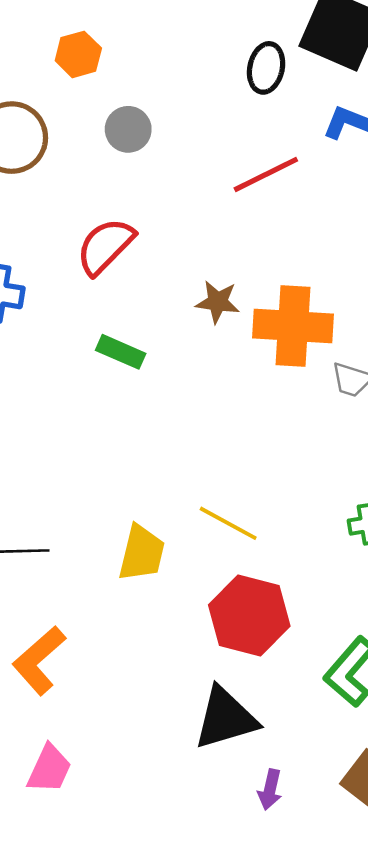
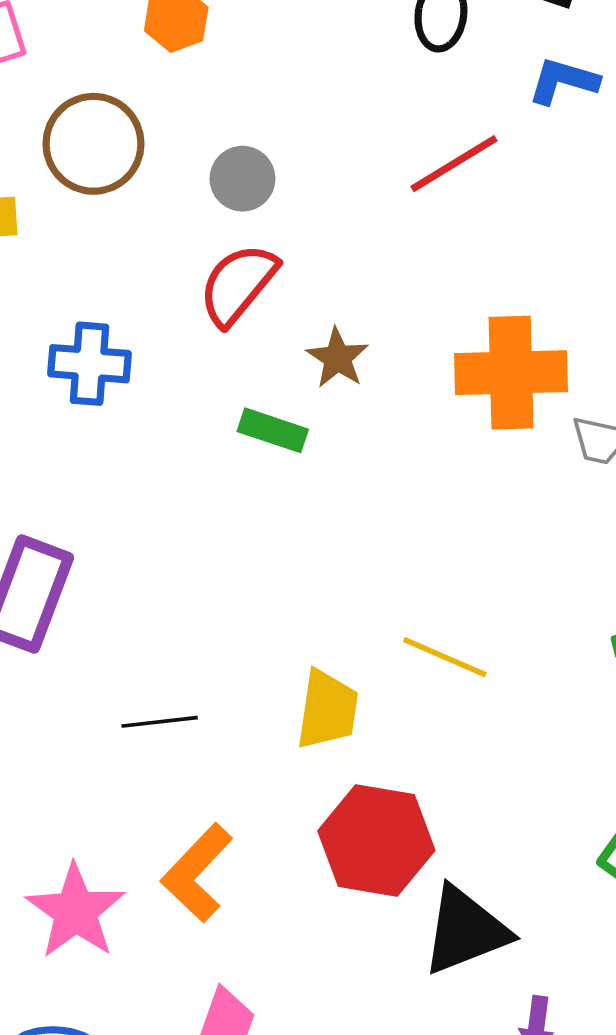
gray circle: (128, 129) -> (242, 179), moved
brown star: (218, 302) -> (337, 358), moved, turned 30
red hexagon: (249, 616) -> (376, 841), moved

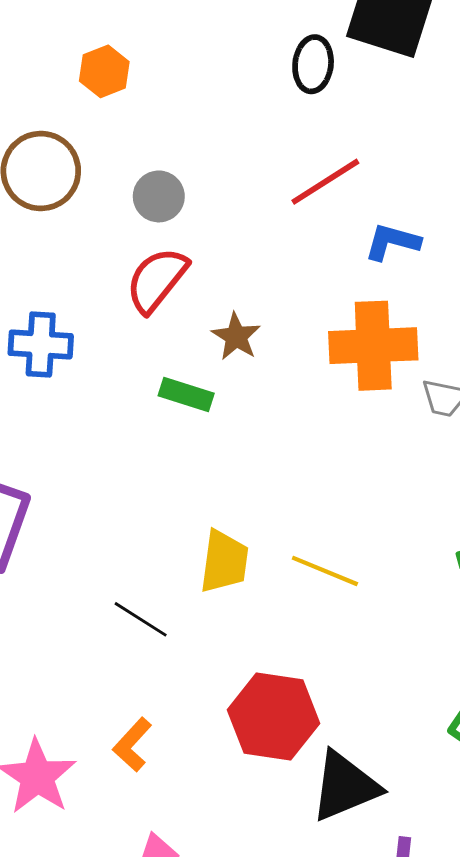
blue L-shape: (563, 81) -> (392, 242), moved
yellow trapezoid: (327, 710) -> (224, 562), moved
black line: (160, 722) -> (141, 619), moved, turned 40
orange L-shape: (197, 873) -> (132, 745), size x0.7

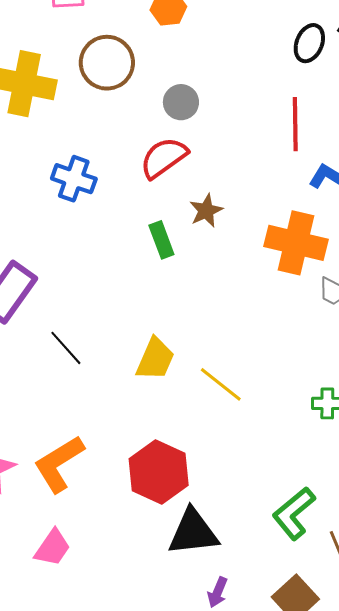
red line: (325, 182) -> (295, 124), turned -74
green rectangle: (186, 395) -> (161, 240), turned 36
black line: (141, 619) -> (66, 348), moved
orange L-shape: (132, 745) -> (59, 464), size x1.6

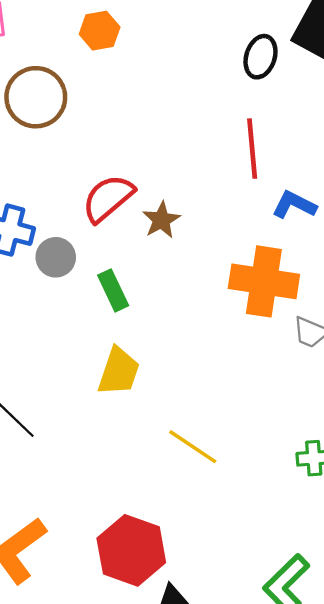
gray circle: (181, 102) -> (56, 257), moved
brown star: (206, 211) -> (161, 220), moved
yellow trapezoid: (155, 359) -> (119, 371), moved

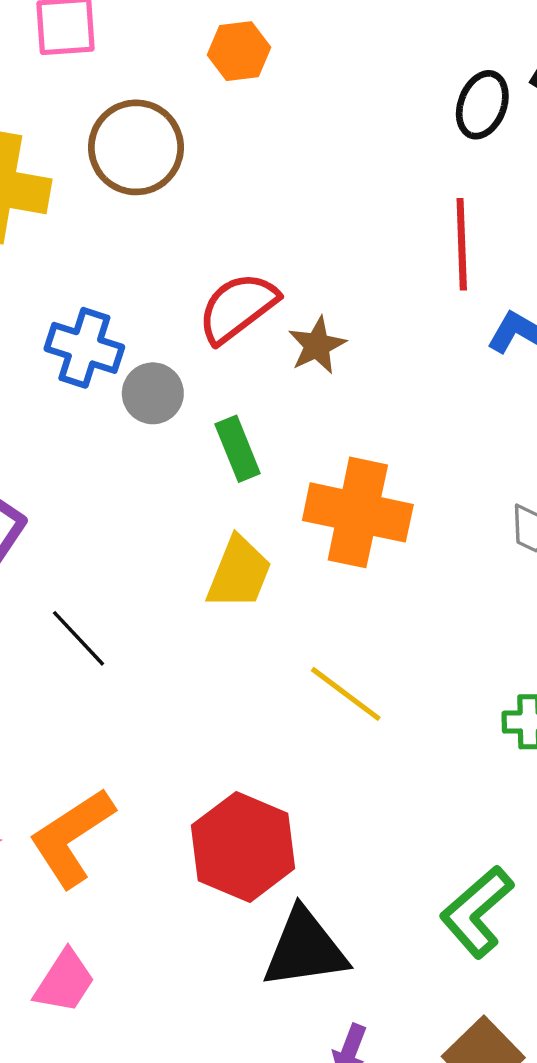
orange cross: (264, 281) -> (358, 512), moved

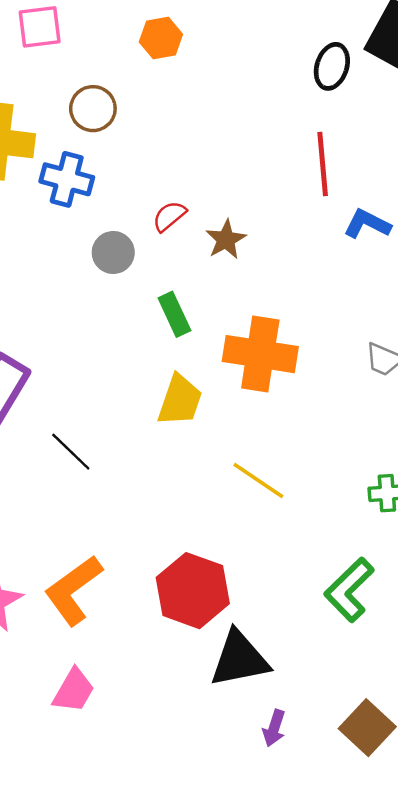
brown circle: (136, 147) -> (93, 109), size x0.7
red semicircle: (238, 308) -> (169, 216), size x0.6
blue cross: (84, 348) -> (67, 179), moved
gray circle: (153, 393) -> (113, 253), moved
green L-shape: (477, 912) -> (349, 590), moved

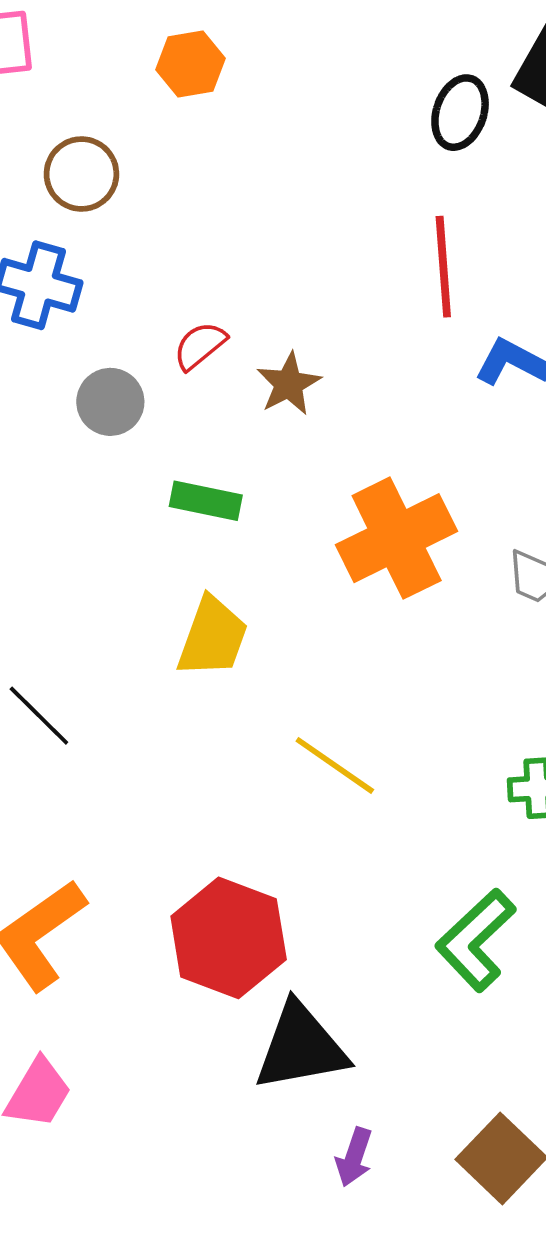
green rectangle: (174, 314) -> (206, 501), turned -54
orange cross: (260, 354) -> (397, 538), moved, turned -36

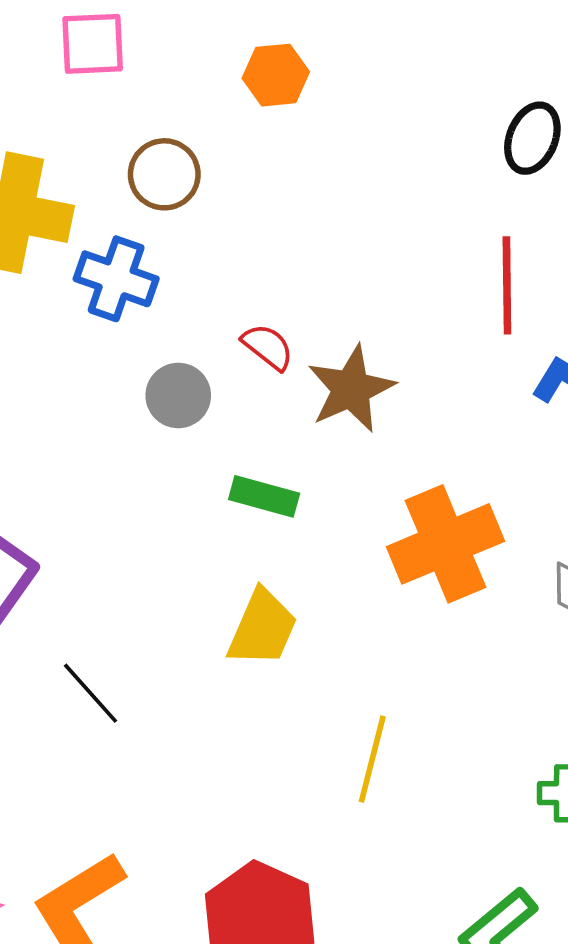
red semicircle: (200, 346) -> (268, 347), turned 74
brown star: (289, 384) -> (351, 389), size x1.4
yellow line: (335, 765) -> (372, 759), turned 66

